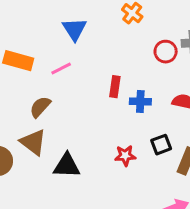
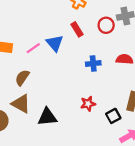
blue triangle: (75, 29) -> (55, 43), moved
red rectangle: (115, 87) -> (77, 29), moved, turned -32
black square: (161, 145) -> (113, 116), moved

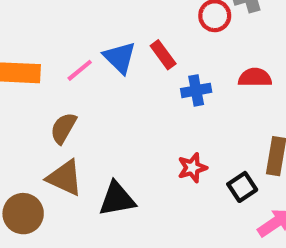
red rectangle: (77, 29) -> (163, 55), moved

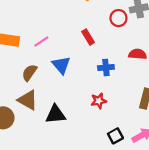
blue triangle: (120, 57) -> (61, 65), moved
blue cross: (196, 90) -> (106, 67), moved
black square: (242, 187) -> (115, 136), moved

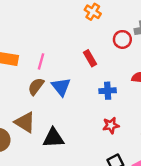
pink line: (41, 42) -> (41, 61), turned -42
brown semicircle: (29, 73) -> (36, 86), moved
red star: (99, 101) -> (111, 125), moved

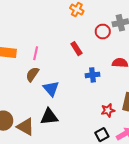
blue triangle: (61, 87) -> (51, 89), moved
brown triangle: (25, 122) -> (26, 127), moved
red star: (111, 125) -> (108, 110), moved

